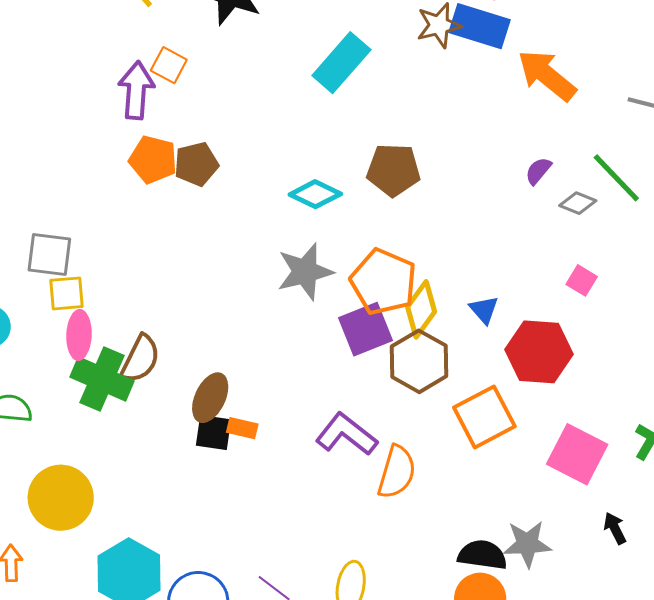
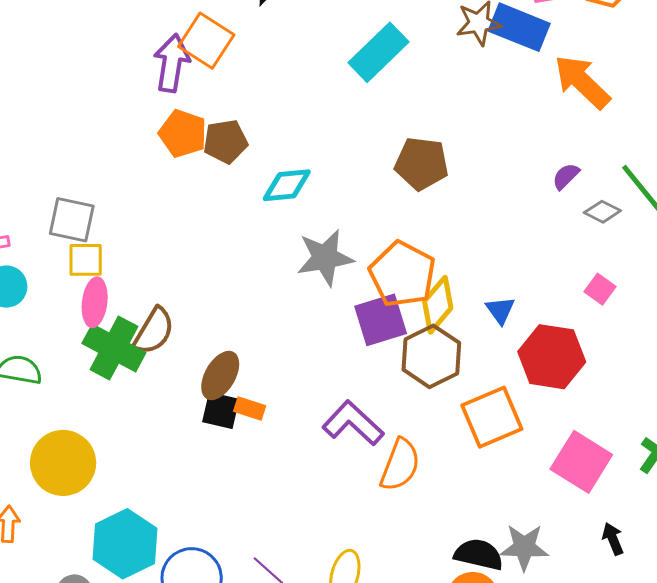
orange square: (169, 65) -> (206, 41), size x1.5
cyan diamond: (315, 194) -> (287, 185), moved, turned -36

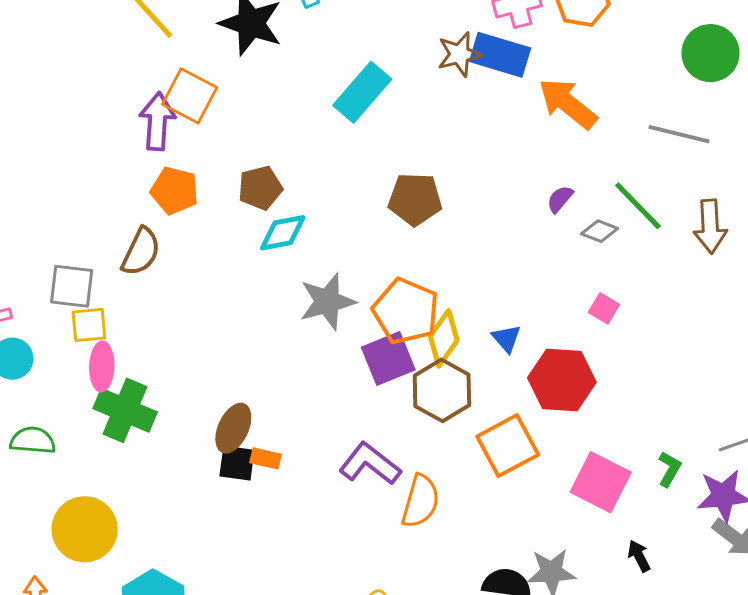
brown pentagon: (225, 142) -> (260, 188), moved
brown semicircle: (154, 331) -> (141, 252), moved

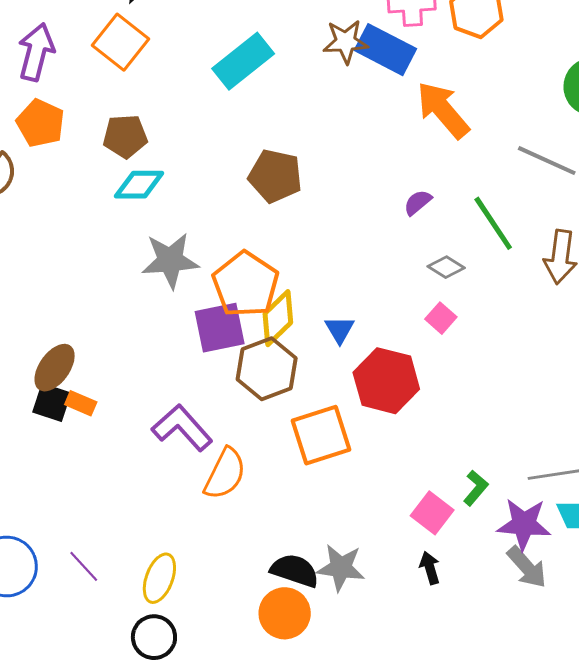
orange square: (190, 96) -> (121, 42), moved
gray diamond: (600, 231) -> (446, 267), moved
pink square: (601, 482) -> (432, 513), moved, size x0.7

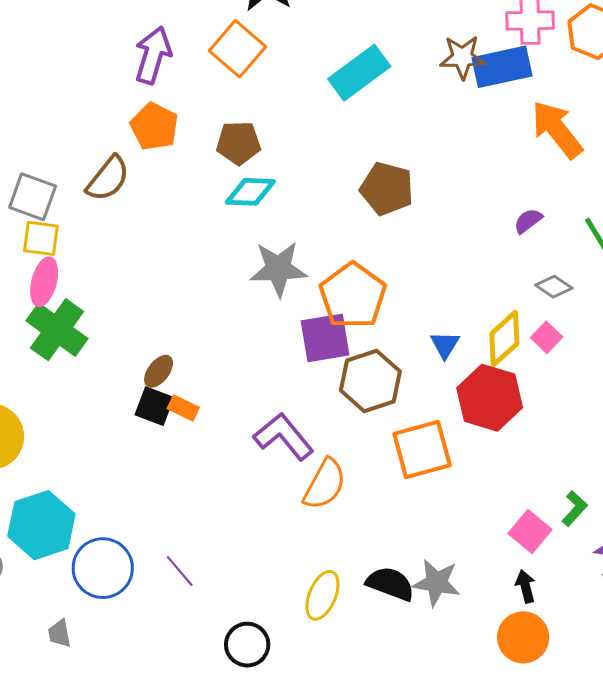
blue rectangle: (385, 50) -> (502, 67), turned -42
yellow diamond: (278, 318) -> (504, 339), moved
brown ellipse: (55, 368) -> (159, 371), size x0.7
yellow ellipse: (159, 578) -> (322, 595), moved
orange circle: (285, 613) -> (523, 637), moved

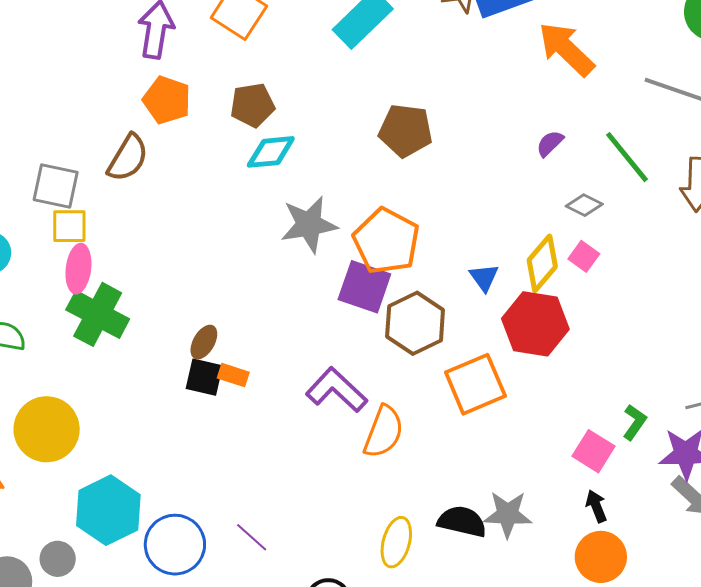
purple square: (325, 338) -> (364, 287), turned 36

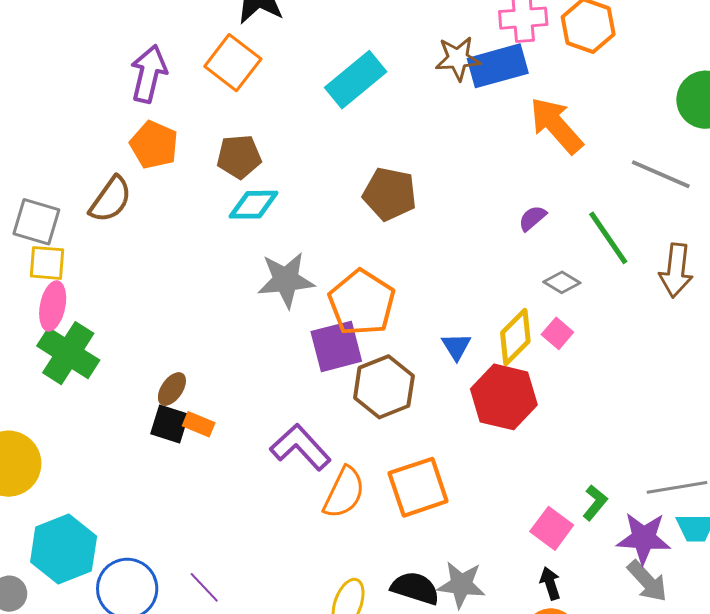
purple square: (364, 287) -> (336, 346), turned -38
orange square: (475, 384) -> (418, 487), moved

